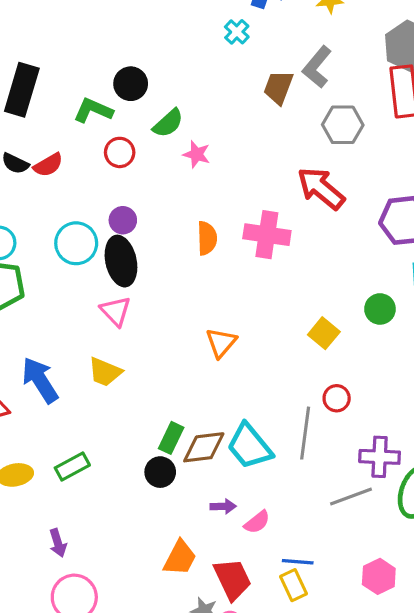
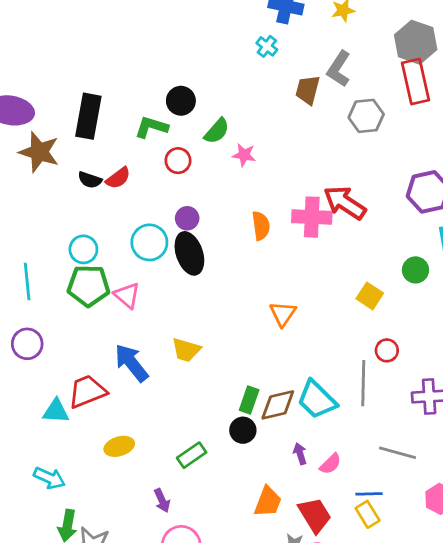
red arrow: (321, 188) -> (345, 203), moved
pink triangle: (116, 311) -> (127, 295), moved
green rectangle: (72, 467) -> (192, 455), moved
gray line: (351, 496) -> (397, 453), moved, turned 42
purple arrow: (223, 506) -> (300, 454), turned -100

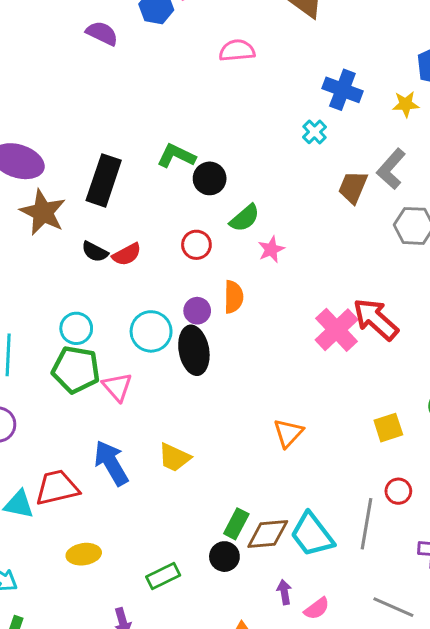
green L-shape: (151, 127) -> (176, 156), moved
pink star: (244, 155) -> (271, 249), turned 30
pink cross: (312, 217) -> (337, 330), turned 36
orange semicircle: (261, 226) -> (234, 297), moved
yellow square: (370, 296) -> (388, 428), turned 30

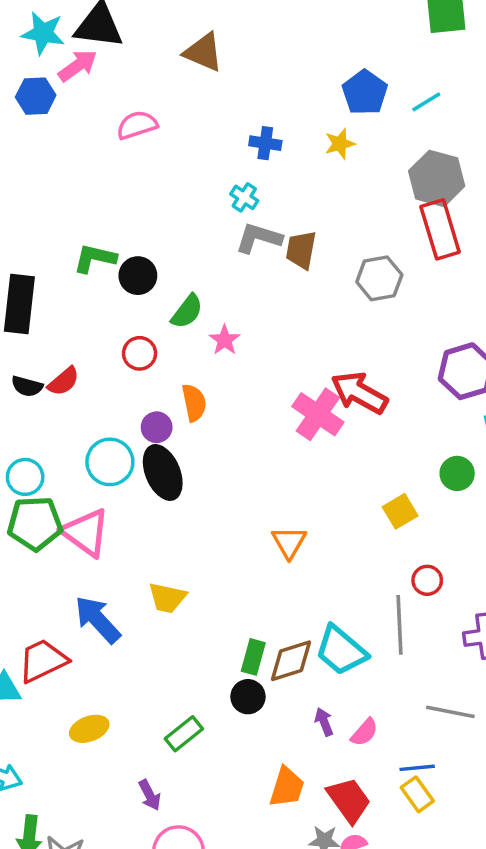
blue cross: (342, 90) -> (265, 143), size x0.7
gray L-shape: (391, 169) -> (259, 238), moved, turned 78
pink triangle: (117, 387) -> (86, 533), size x1.4

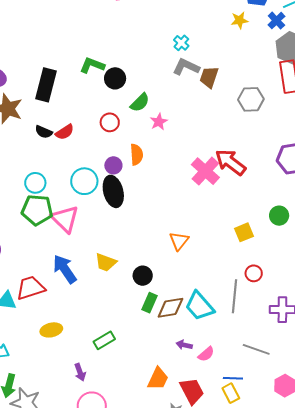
blue cross: (265, 143) -> (276, 21), moved, turned 30
black circle: (248, 697) -> (143, 276), moved
purple arrow: (324, 722) -> (184, 345), turned -63

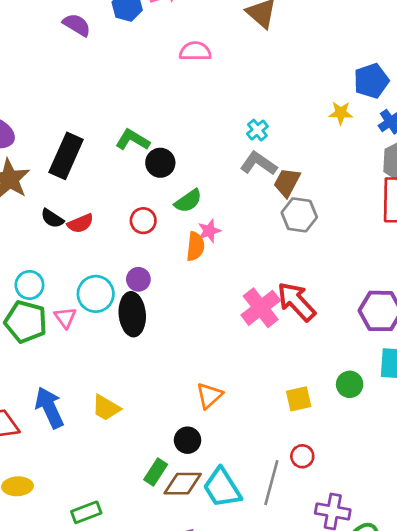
gray hexagon: (251, 99) -> (299, 215), moved
orange semicircle: (137, 155) -> (195, 246), moved
pink triangle: (65, 219) -> (65, 318), moved, size x0.6
black circle: (143, 276) -> (188, 440), moved

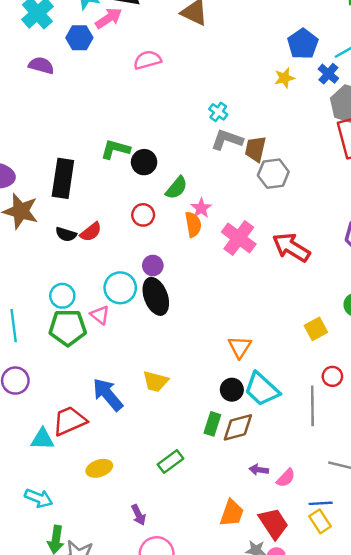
pink cross: (261, 308) -> (239, 238), moved
cyan trapezoid: (222, 488) -> (262, 389), moved
green rectangle: (86, 512) -> (170, 461), moved

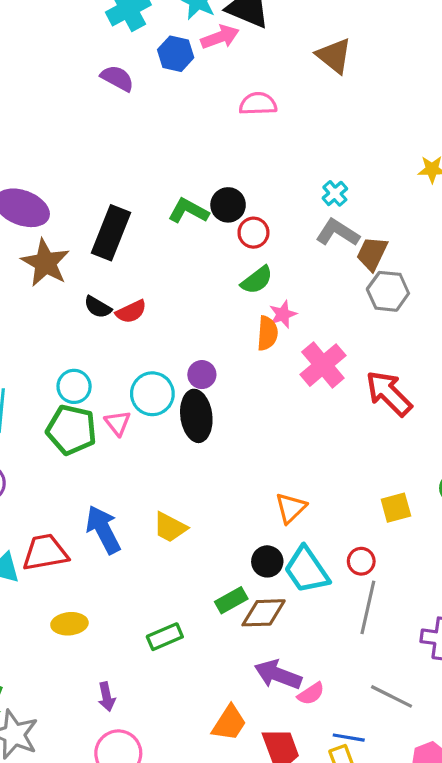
black circle: (144, 162) -> (228, 205), moved
red circle: (143, 215) -> (253, 233), moved
red circle: (332, 376) -> (361, 561), moved
green rectangle: (212, 424) -> (231, 600), turned 30
purple arrow: (259, 470) -> (278, 675), size x1.8

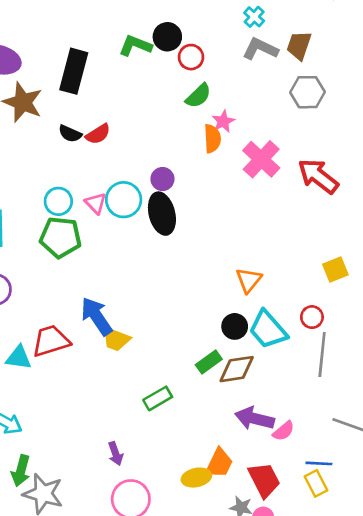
brown trapezoid: (372, 253) -> (299, 45), moved
pink triangle: (118, 423) -> (96, 203), moved
yellow trapezoid: (170, 527) -> (116, 339), moved
yellow ellipse: (69, 624) -> (196, 478), moved

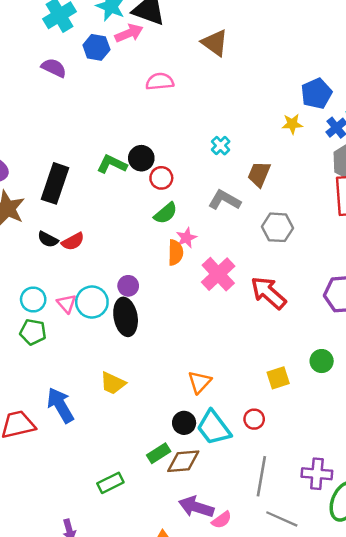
gray L-shape: (260, 49) -> (224, 200), moved
gray hexagon: (308, 92) -> (277, 227), moved
green pentagon: (60, 237) -> (33, 332), size x0.7
yellow trapezoid: (116, 339) -> (113, 383), moved
gray line: (322, 354) -> (261, 476), moved

